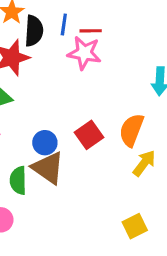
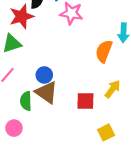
orange semicircle: (132, 130) -> (104, 51), moved
red square: (89, 135) -> (85, 101), moved, turned 36

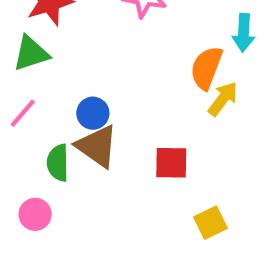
yellow arrow: (113, 89) -> (223, 99), moved

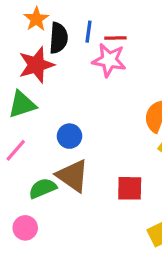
blue circle: (93, 113) -> (70, 136), moved
green semicircle: (58, 163) -> (43, 188), turned 68

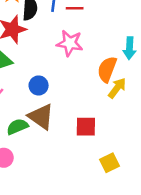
pink star: (109, 60) -> (70, 43), moved

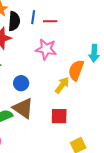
yellow arrow: (117, 88) -> (62, 85), moved

